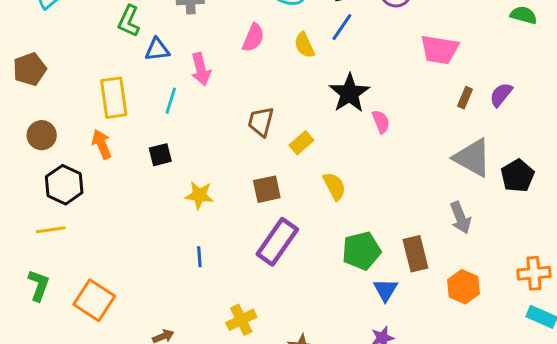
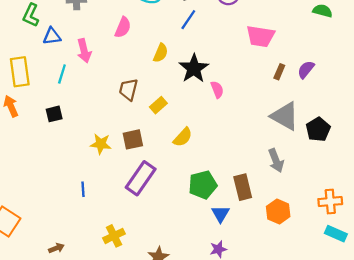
yellow semicircle: (304, 45) -> (161, 53), moved, turned -132
yellow semicircle: (334, 186) -> (183, 137), turned 70
yellow star: (199, 195) -> (101, 144), moved

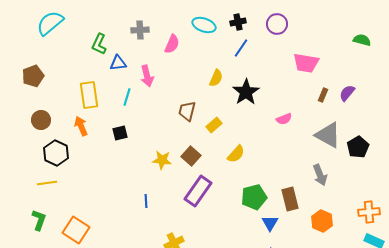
pink semicircle: (123, 27) -> (172, 44), moved
pink semicircle: (217, 90) -> (284, 119), moved, turned 91
brown square: (133, 139) -> (191, 156), turned -36

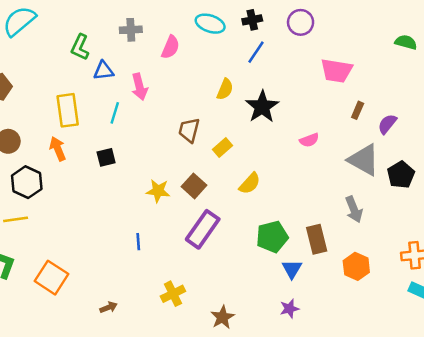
purple semicircle: (347, 93) -> (387, 124), moved

